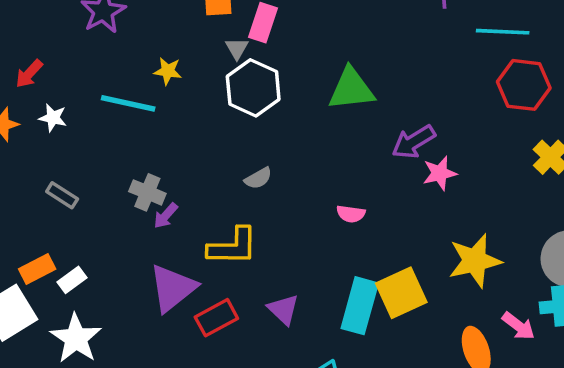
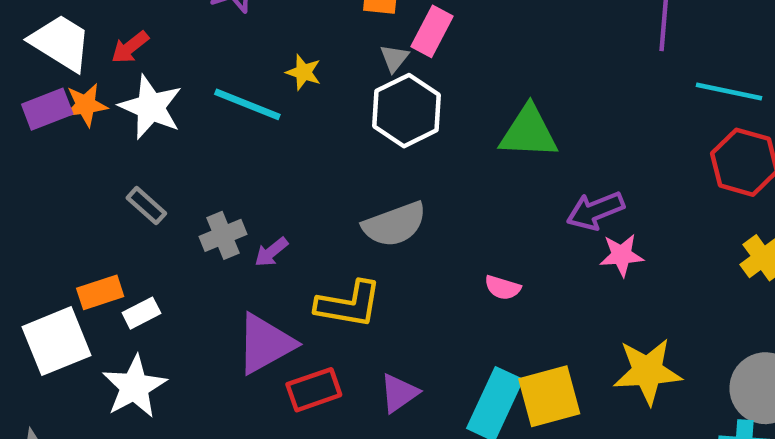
white star: (53, 118) -> (151, 107), size x1.8
gray semicircle: (258, 178) -> (394, 224), size x1.8
gray cross: (147, 192) -> (223, 235), moved, turned 36
purple triangle: (283, 309) -> (399, 393), turned 32

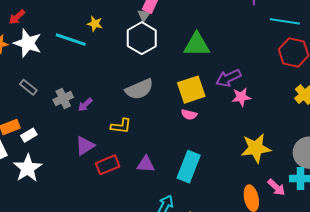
gray triangle: (394, 58) -> (144, 15), moved
yellow L-shape: (349, 304) -> (121, 126), size x0.7
purple triangle: (265, 344) -> (85, 146), size x0.7
purple triangle: (399, 393) -> (146, 164), turned 42
yellow square: (549, 396) -> (191, 90), moved

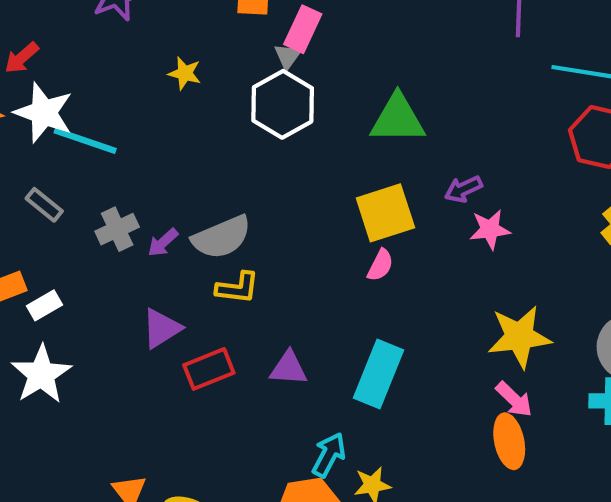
cyan line: (71, 40) -> (85, 141), moved
purple arrow: (228, 78) -> (463, 189), size x0.7
gray semicircle: (139, 89) -> (222, 237), moved
pink semicircle: (189, 115) -> (380, 265), turned -77
pink arrow: (276, 187) -> (514, 399), moved

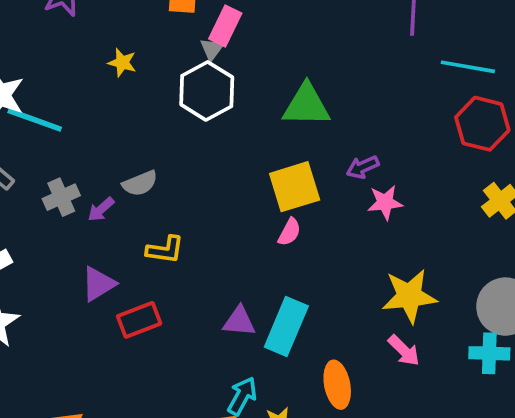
gray semicircle: (222, 237) -> (140, 183), moved, size x0.7
purple triangle: (288, 368) -> (239, 321), moved
orange ellipse: (509, 441) -> (337, 385), moved

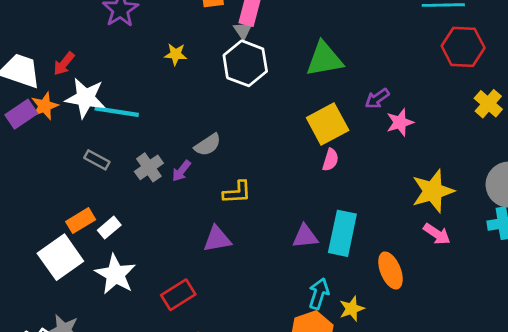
purple triangle: (98, 284) -> (217, 239), moved, turned 32
red rectangle: (139, 320) -> (178, 295), moved

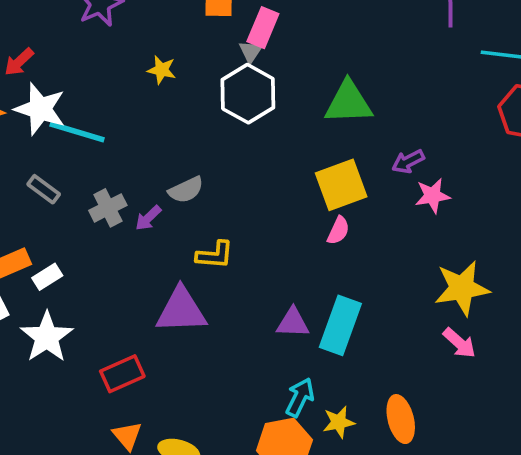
purple triangle: (217, 239) -> (181, 310), size x1.4
orange ellipse: (390, 270) -> (401, 419), moved

